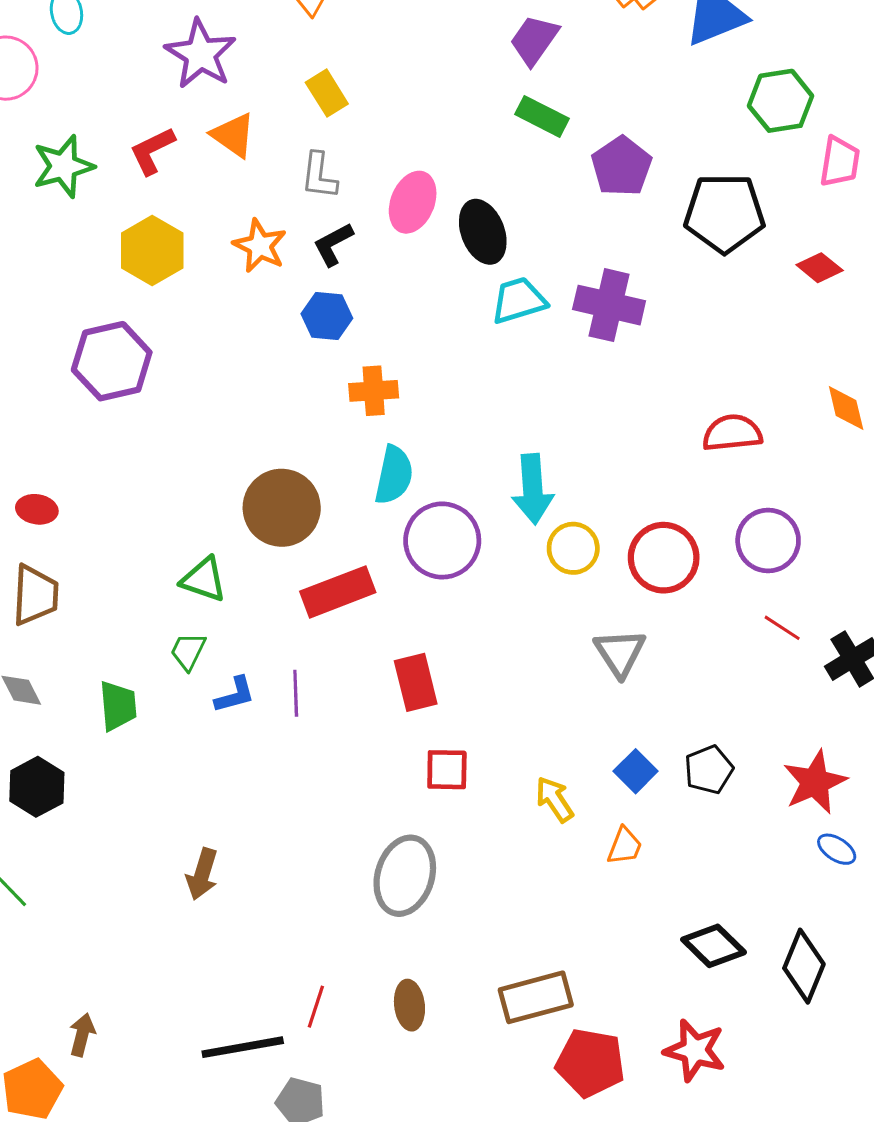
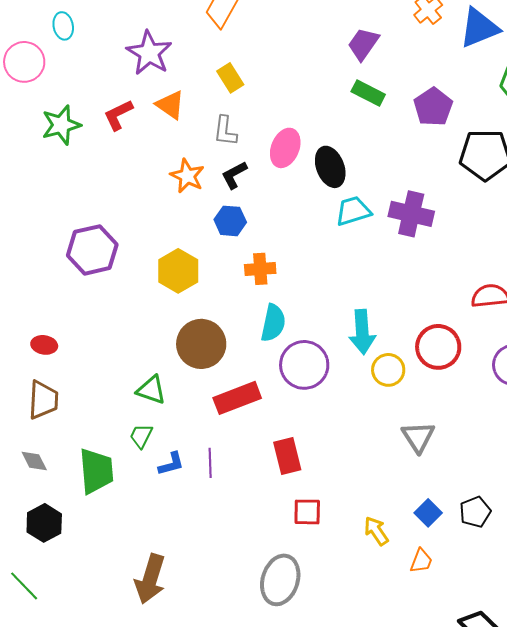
purple pentagon: (622, 166) -> (433, 107), moved
yellow hexagon: (152, 251) -> (178, 271), moved
red circle: (664, 558) -> (438, 347), moved
green trapezoid: (118, 706) -> (96, 471), size x1.4
brown arrow: (202, 874) -> (150, 579), size x1.5

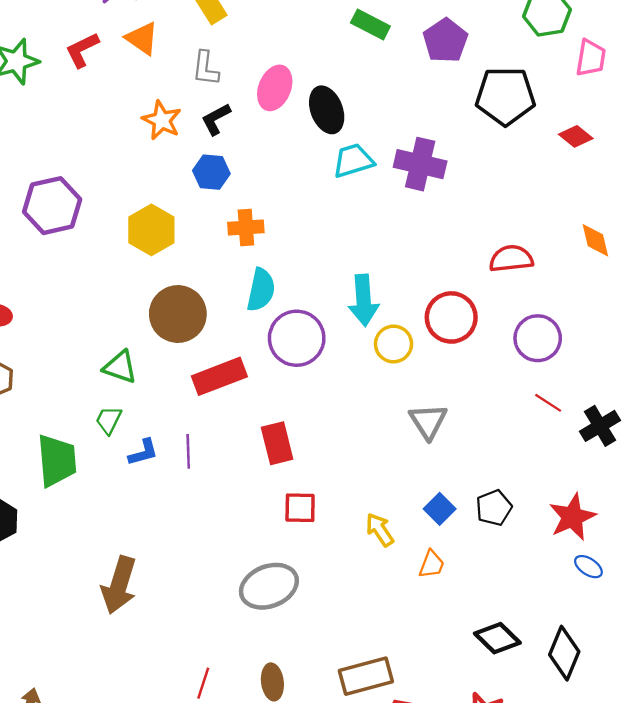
gray ellipse: (280, 580) -> (269, 586), turned 51

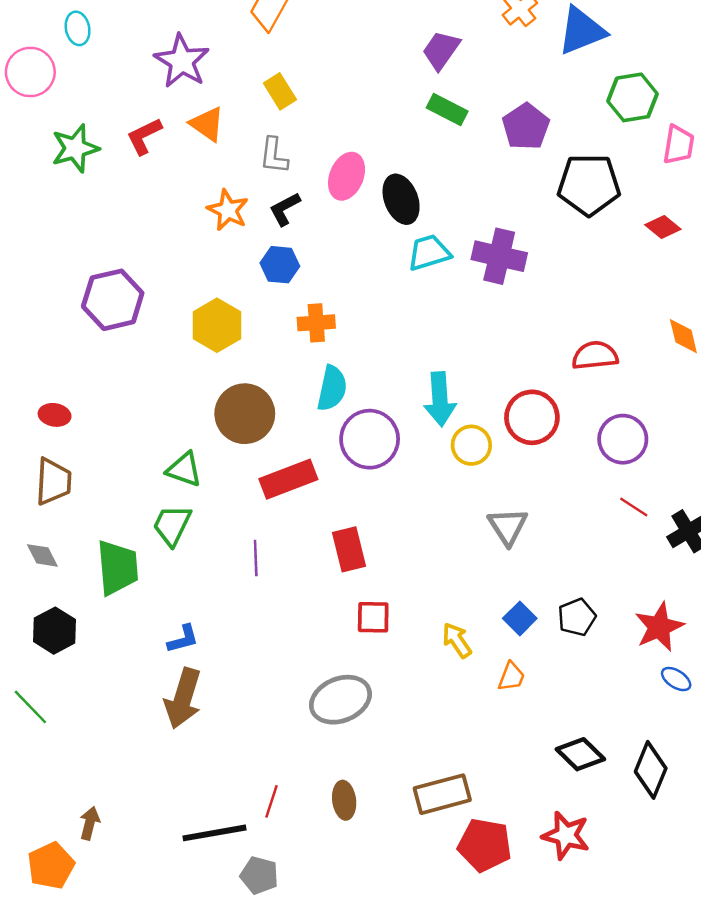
green trapezoid: (109, 420) -> (172, 525), size x1.4
blue L-shape: (143, 452) -> (183, 639), moved

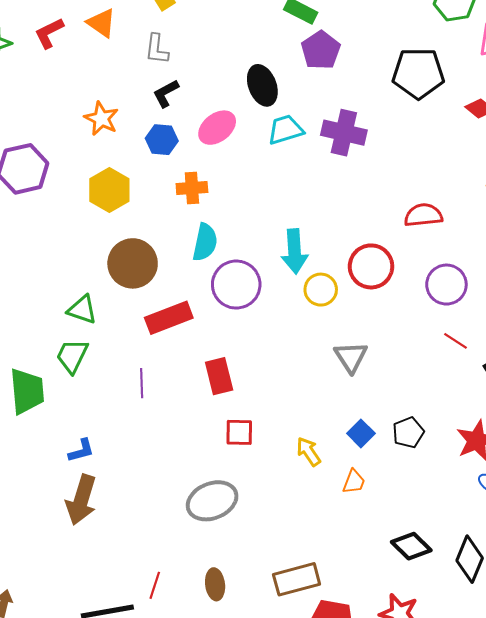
purple pentagon: (526, 127) -> (321, 50), moved
pink ellipse: (347, 176) -> (217, 128), moved, turned 30
orange star: (228, 210) -> (101, 119), moved

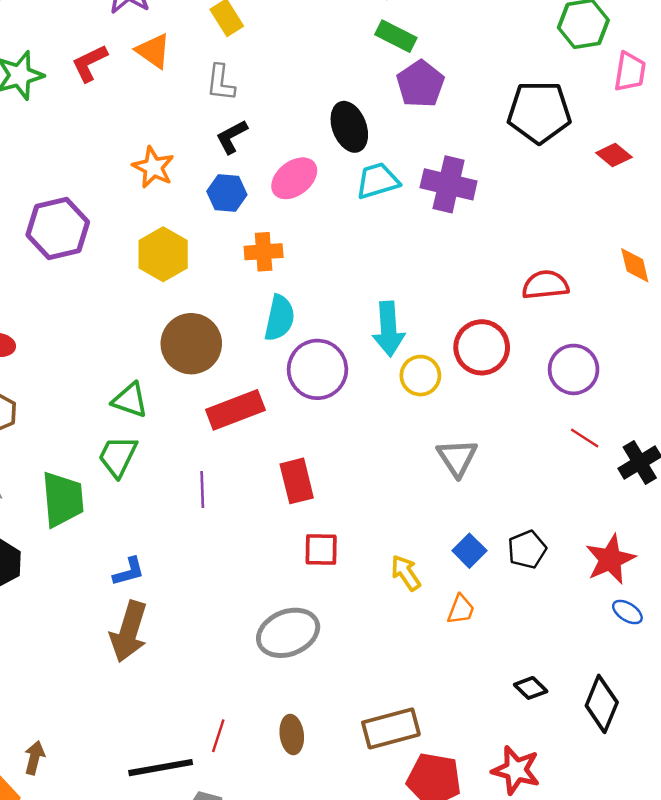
black diamond: (411, 546) -> (531, 688), size x0.7

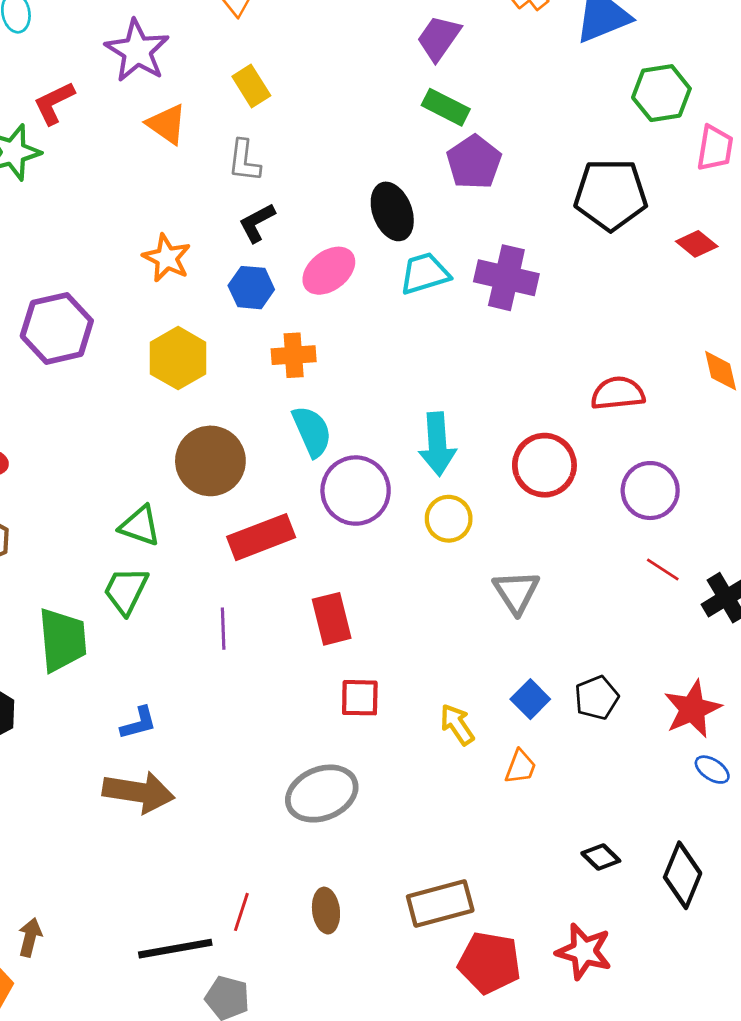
red L-shape: (90, 63) -> (54, 103), moved
cyan semicircle: (279, 318) -> (312, 431), turned -36
yellow circle: (420, 376) -> (449, 519), moved
brown arrow: (129, 632) -> (139, 792), turned -98

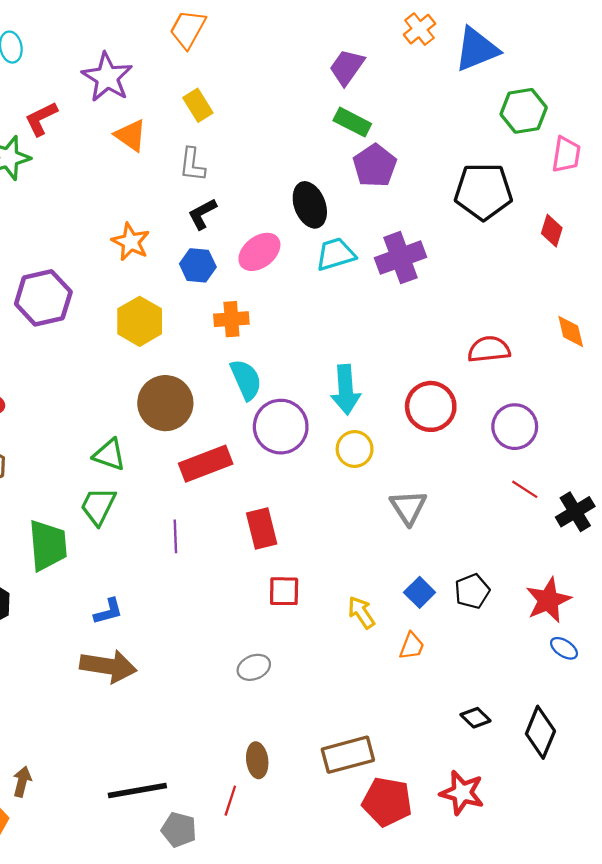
red diamond: (697, 244) -> (552, 231), turned 68
purple cross: (506, 278) -> (400, 258), turned -33
gray ellipse: (322, 794) -> (254, 667), size x0.6
red line: (241, 912) -> (230, 801), moved

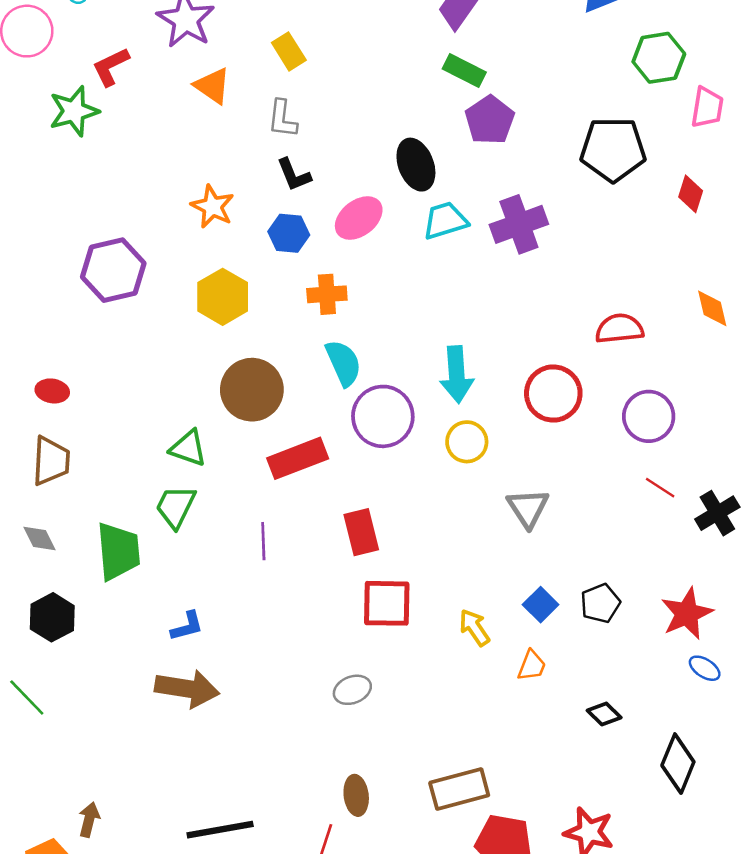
black L-shape: (202, 214) -> (294, 175), turned -84
red square: (284, 591) -> (387, 603), size x1.4
black diamond: (476, 718) -> (604, 714), moved

